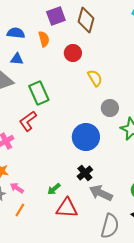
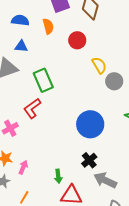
gray circle: (110, 108) -> (114, 81), moved
pink arrow: (17, 188) -> (23, 167), moved, turned 80
green arrow: (54, 189) -> (58, 176), turned -56

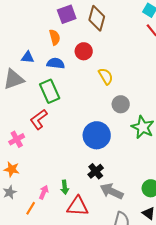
blue semicircle: (20, 20) -> (56, 63), moved
gray circle: (114, 81) -> (121, 104), moved
pink arrow: (23, 167) -> (44, 192), moved

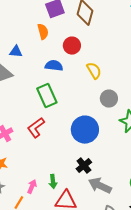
blue semicircle: (56, 63) -> (54, 66), moved
green rectangle: (50, 91) -> (47, 96), moved
red L-shape: (39, 119) -> (36, 128), moved

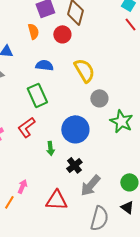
red circle: (72, 46) -> (62, 34), moved
yellow semicircle: (94, 71) -> (84, 70), size x1.4
green arrow: (53, 182) -> (50, 148), moved
gray arrow: (100, 186) -> (90, 185), turned -75

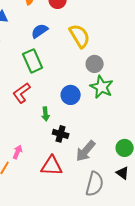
blue semicircle: (44, 65) -> (40, 31), turned -42
green star: (121, 121) -> (102, 87), moved
blue circle: (75, 129) -> (71, 95), size x0.7
black cross: (74, 165) -> (61, 134), moved, turned -35

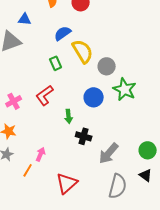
yellow semicircle: (80, 36) -> (83, 51), moved
green rectangle: (33, 61) -> (56, 63), size x0.6
gray circle: (95, 64) -> (107, 66), moved
red triangle: (52, 166) -> (67, 183), moved, turned -45

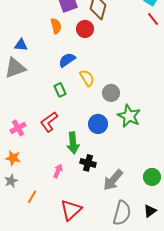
blue triangle: (25, 19) -> (21, 45), moved
yellow semicircle: (83, 51) -> (87, 78), size x0.7
green arrow: (69, 116) -> (73, 143), size x1.5
pink arrow: (41, 154) -> (58, 171), moved
black triangle: (146, 175) -> (150, 211), moved, turned 48

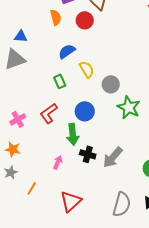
blue circle: (98, 124) -> (85, 111), moved
gray arrow: (113, 180) -> (113, 157), moved

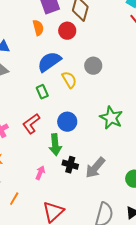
blue semicircle: (67, 51) -> (49, 62), size x1.4
gray circle: (111, 84) -> (93, 66), moved

